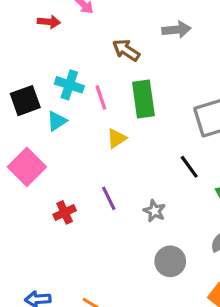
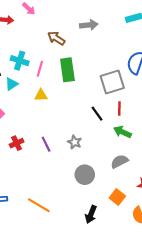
pink line: (101, 97) -> (40, 69), turned 35
yellow triangle: (117, 138) -> (41, 95), moved, turned 32
purple line: (109, 198) -> (46, 144), moved

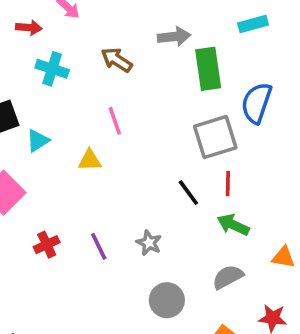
cyan cross: (20, 61) -> (52, 69), moved
pink line: (40, 69) -> (115, 121), moved, turned -35
green rectangle: (67, 70) -> (208, 69), moved

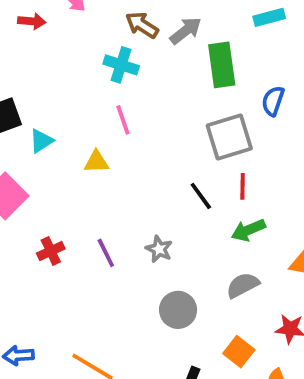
gray arrow: (174, 37) -> (186, 31), turned -32
brown arrow: (117, 60) -> (142, 25), moved
cyan cross: (52, 69) -> (121, 65), moved
blue semicircle: (257, 103) -> (273, 101), size x0.7
green arrow: (233, 225) -> (248, 230), turned -48

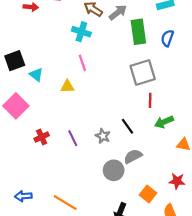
blue semicircle: (273, 101) -> (167, 38), moved
cyan triangle: (41, 141) -> (36, 75), turned -48
black line: (201, 196) -> (128, 126), moved
green arrow: (248, 230) -> (164, 122), moved
gray semicircle: (243, 285) -> (133, 156), moved

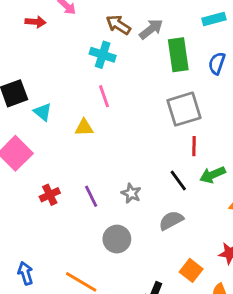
black line: (128, 126) -> (178, 180), moved
gray circle: (114, 170) -> (117, 239), moved
blue arrow: (23, 196) -> (25, 273), turned 77

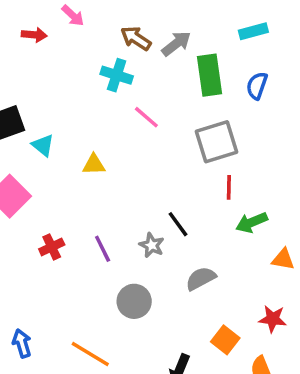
pink line: (104, 96) -> (146, 117), moved, turned -30
black line: (178, 180) -> (178, 224), moved

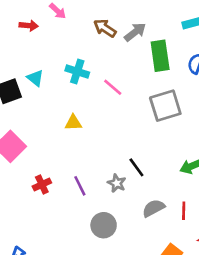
cyan cross: (117, 75) -> (77, 71), moved
cyan triangle: (43, 145) -> (35, 78), moved
red line: (229, 187) -> (184, 211), moved

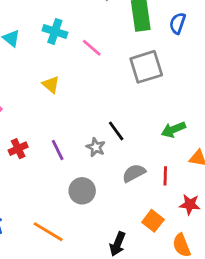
yellow triangle: (73, 123) -> (51, 85), turned 42

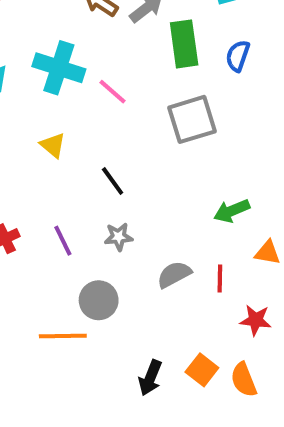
cyan cross: (55, 31) -> (59, 68), size x1.4
black line: (116, 131) -> (113, 181), moved
gray star: (96, 147) -> (118, 237), turned -30
orange square: (153, 221) -> (202, 370), moved
orange line: (48, 232) -> (63, 336), moved, turned -32

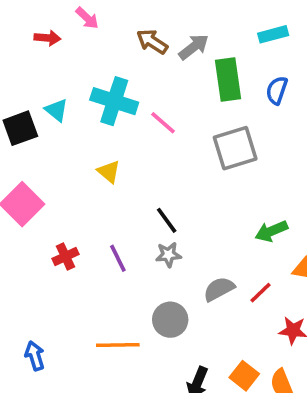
black line: (113, 181) -> (167, 220), moved
red line: (220, 278) -> (261, 293), turned 45
gray circle: (99, 300) -> (170, 320), moved

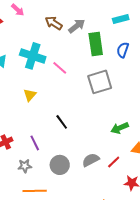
yellow triangle: (109, 172) -> (30, 95), turned 32
gray star: (168, 255) -> (25, 166), moved
gray circle: (170, 320) -> (60, 165), moved

